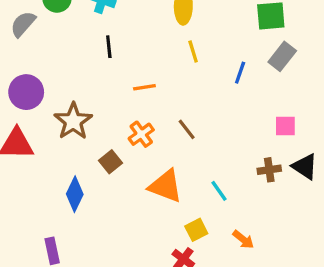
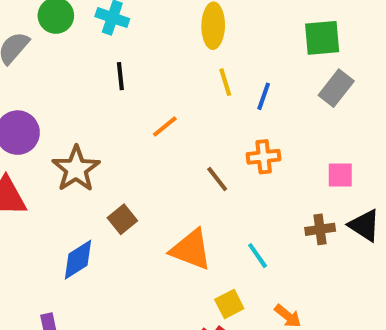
blue line: (240, 73) -> (264, 96), moved
orange line: (144, 87) -> (165, 127), turned -30
orange cross: (141, 134) -> (264, 157), moved, turned 30
blue diamond: (75, 194) -> (78, 260), turned 32

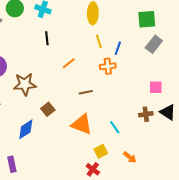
orange cross: (264, 157) -> (108, 66), moved
brown star: (76, 169) -> (25, 84), turned 30
brown line: (217, 179) -> (86, 92), moved, turned -64

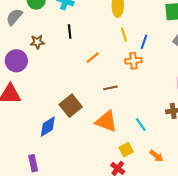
brown star: (25, 84) -> (37, 42), moved, size x0.6
brown square: (48, 109) -> (71, 106), size x1.5

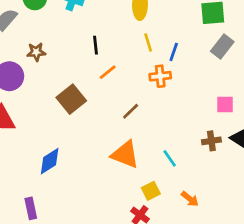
black line: (70, 31) -> (96, 45), moved
brown line: (110, 88) -> (131, 111), turned -32
brown square: (71, 106) -> (71, 99), moved

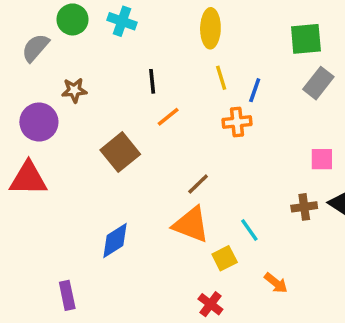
brown line: (131, 111) -> (198, 184), moved
blue diamond: (50, 161) -> (115, 241), moved
yellow square: (151, 191) -> (225, 258), moved

